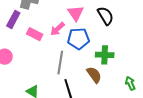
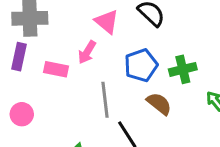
blue pentagon: (78, 39) -> (141, 65), moved
green cross: (105, 55) -> (183, 69), moved

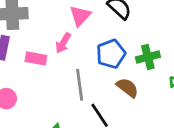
pink triangle: (107, 22) -> (80, 16), turned 35

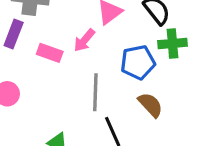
green cross: (148, 57) -> (172, 43), moved

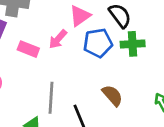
blue pentagon: (138, 62) -> (98, 43), moved
gray line: (95, 92) -> (51, 98), moved

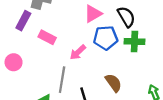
pink arrow: (58, 39) -> (78, 52), moved

